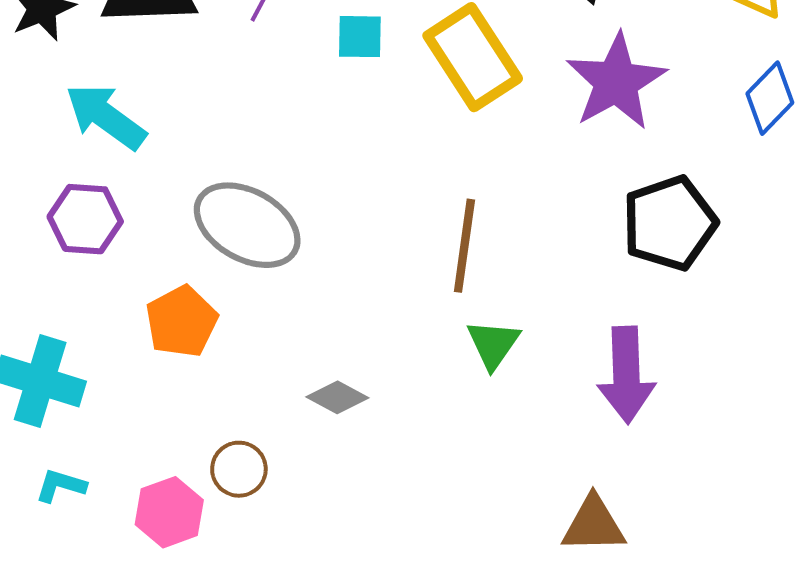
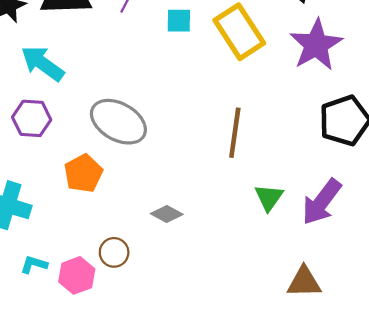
green triangle: (493, 344) -> (269, 197), moved
purple arrow: (626, 375) -> (322, 202), turned 39
cyan L-shape: (61, 486) -> (34, 264), moved

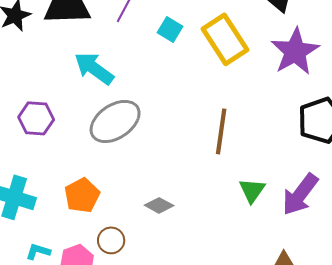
cyan square: (179, 21) -> (170, 29), turned 30
cyan arrow: (43, 64) -> (94, 68), moved
gray ellipse: (118, 122) -> (115, 121), turned -63
orange pentagon: (83, 173) -> (82, 195), moved

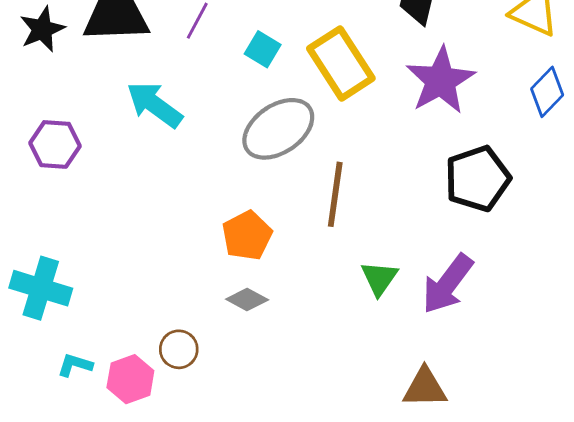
purple hexagon: (36, 118) -> (55, 144), moved
gray ellipse: (115, 121) -> (278, 129), moved
orange pentagon: (82, 195) -> (247, 236), moved

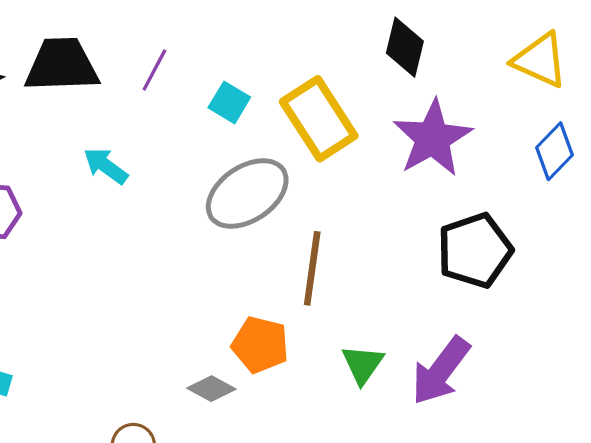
cyan arrow: (155, 105) -> (106, 166), size x0.7
orange pentagon: (247, 236) -> (260, 345), moved, turned -30

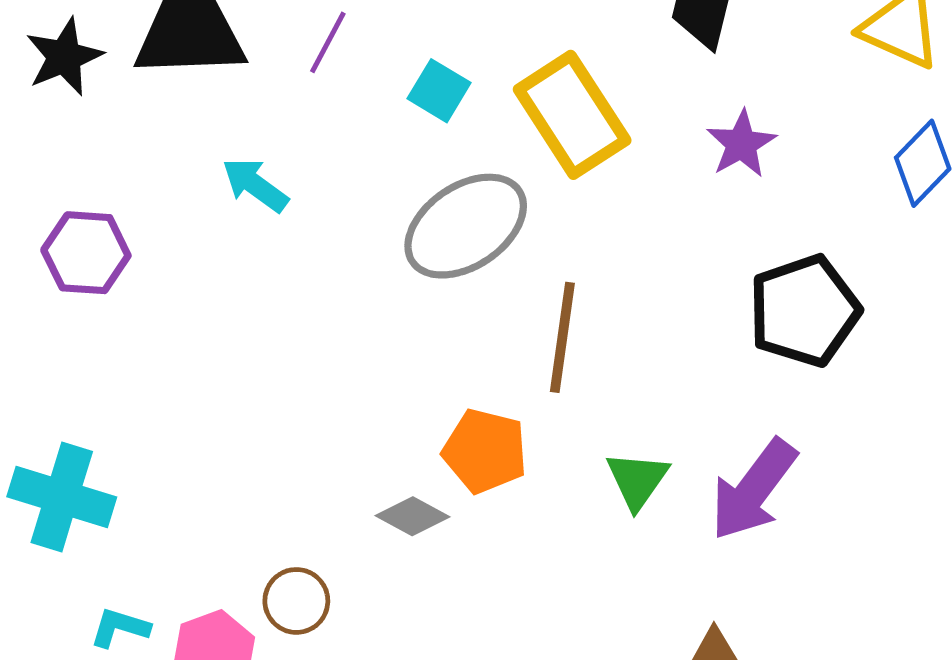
purple star: (433, 138) -> (741, 144), size x0.6

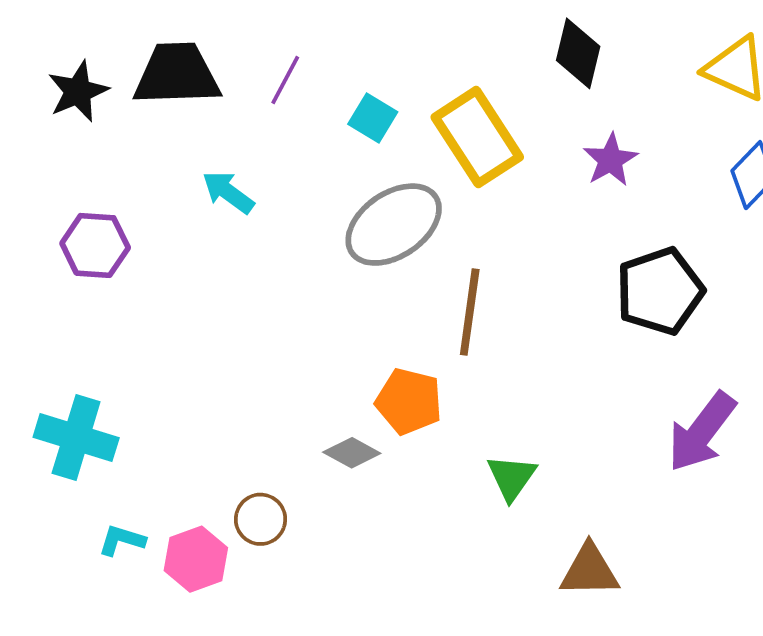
green triangle: (637, 480) -> (512, 477), moved
purple arrow: (753, 490) -> (702, 432), moved

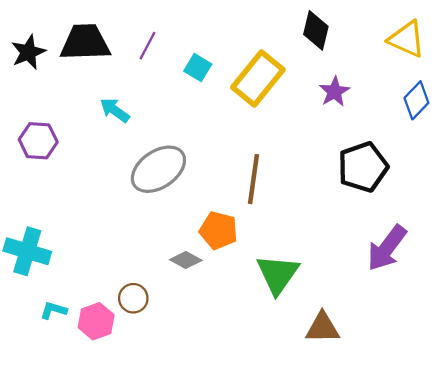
yellow rectangle: (477, 137) -> (258, 78), turned 72
gray ellipse: (394, 225) -> (158, 169), moved
green triangle: (512, 477) -> (278, 274), size x1.5

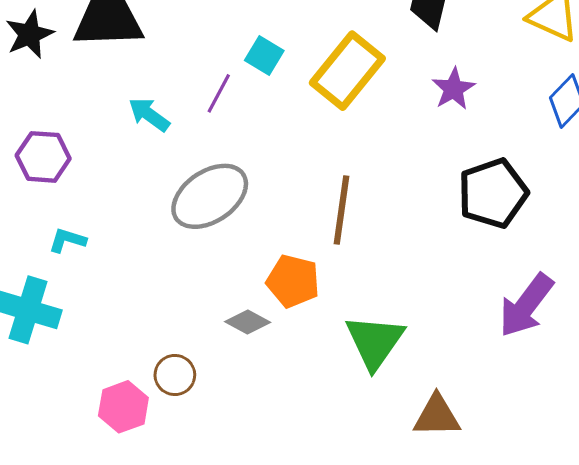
purple line: (148, 46) -> (219, 93), moved
cyan L-shape: (53, 310) -> (67, 240), moved

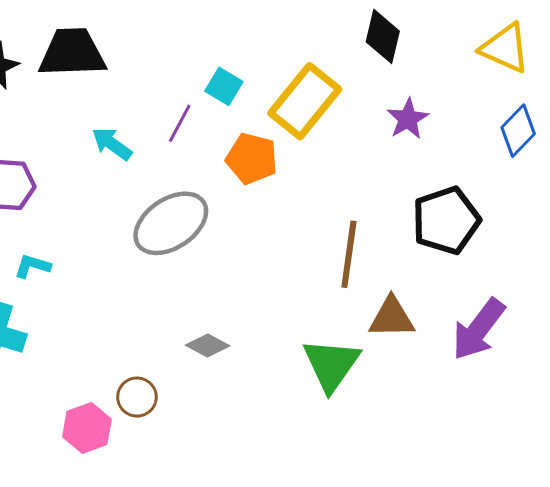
brown line: (341, 210) -> (349, 254), moved
orange pentagon: (293, 281) -> (252, 159), moved
brown triangle: (437, 416) -> (392, 318), moved

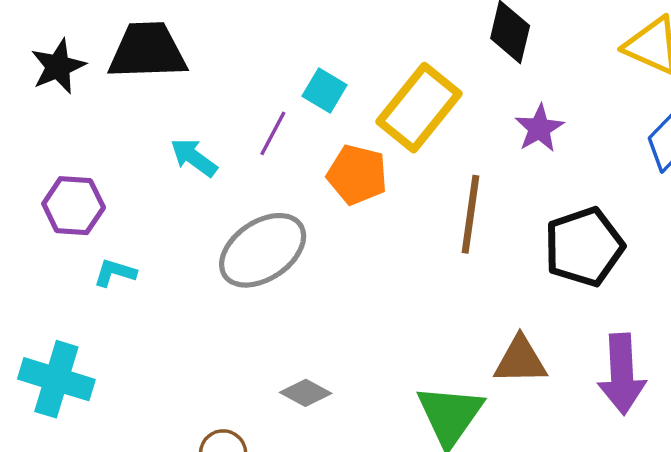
brown line: (349, 254) -> (471, 214), moved
cyan L-shape: (32, 266) -> (115, 273), moved
purple arrow: (478, 329) -> (622, 374), turned -40

